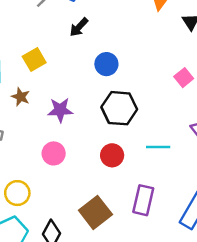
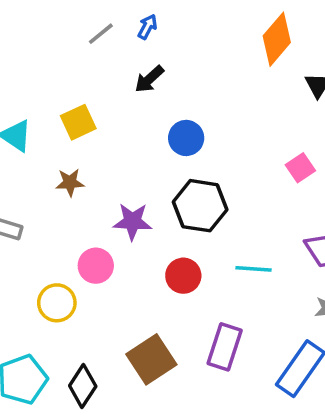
brown star: (21, 97) -> (70, 182), moved, turned -30
purple star: (60, 110) -> (132, 221), moved
yellow circle: (17, 193) -> (57, 303), moved

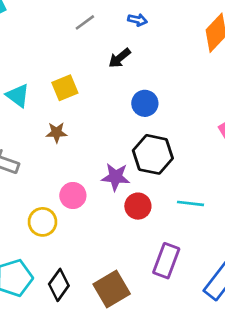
blue arrow: (147, 27) -> (137, 20), moved, turned 72
purple star: (132, 221) -> (116, 177), moved
brown square: (151, 359) -> (112, 289), moved

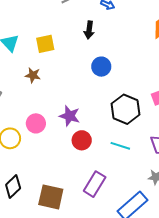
black arrow: (119, 58) -> (89, 30), turned -54
black hexagon: (153, 154) -> (125, 109), moved
brown square: (112, 289) -> (51, 197), turned 32

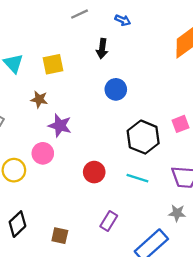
purple star: (70, 116) -> (60, 126), moved
purple rectangle: (95, 184) -> (109, 221), size x0.7
brown square: (51, 197) -> (60, 236), size x0.6

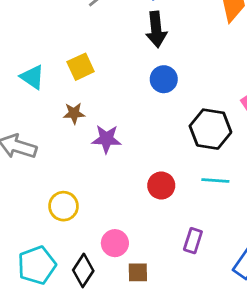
black arrow: (102, 49) -> (156, 29), moved, size x1.4
pink circle: (43, 153) -> (115, 243), moved

